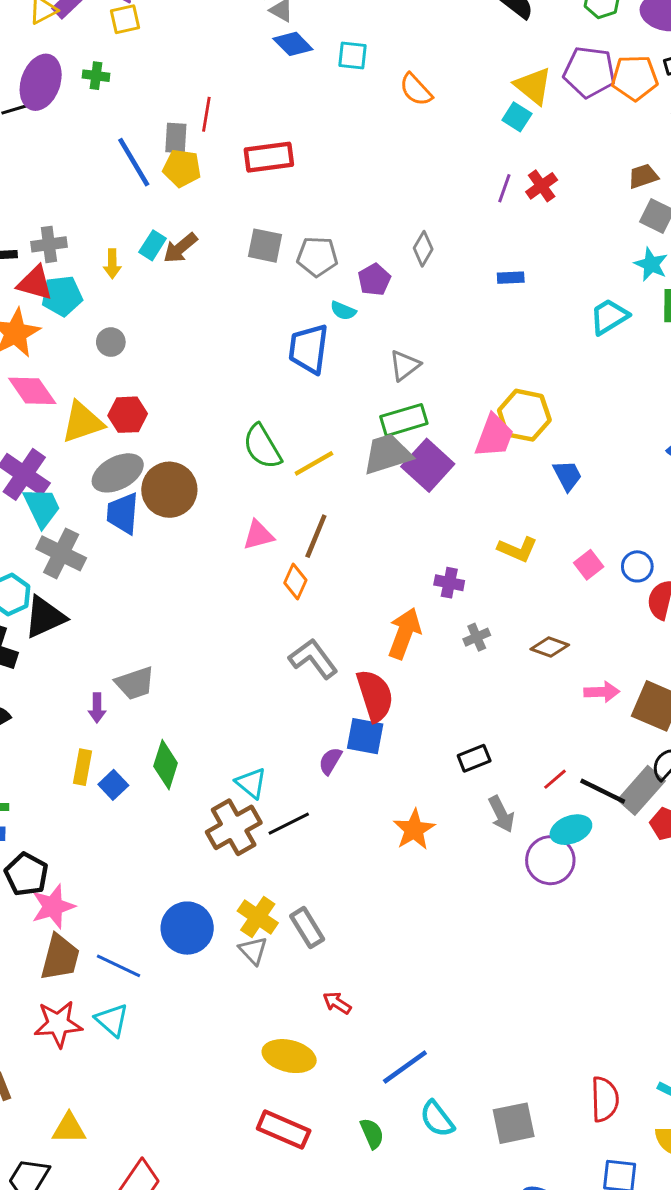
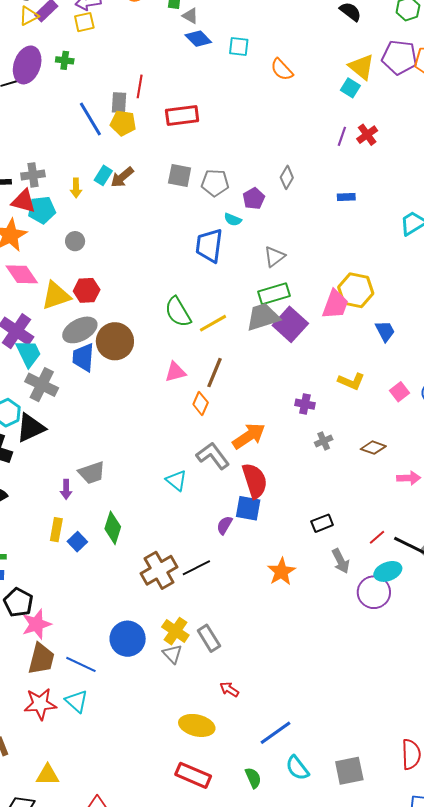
orange arrow: (404, 633) -> (249, 436), moved, turned 36
cyan triangle: (251, 783) -> (176, 481), moved

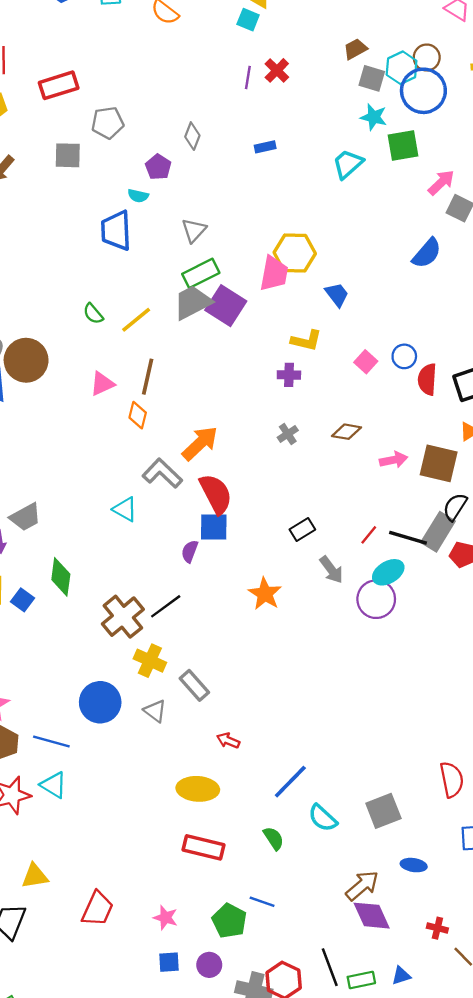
gray pentagon: (215, 183) -> (108, 123), moved
green semicircle: (178, 312) -> (93, 314), size x0.6
yellow L-shape: (351, 381) -> (306, 341), moved
purple cross: (305, 404) -> (289, 375), moved
yellow cross: (175, 631) -> (150, 661), moved

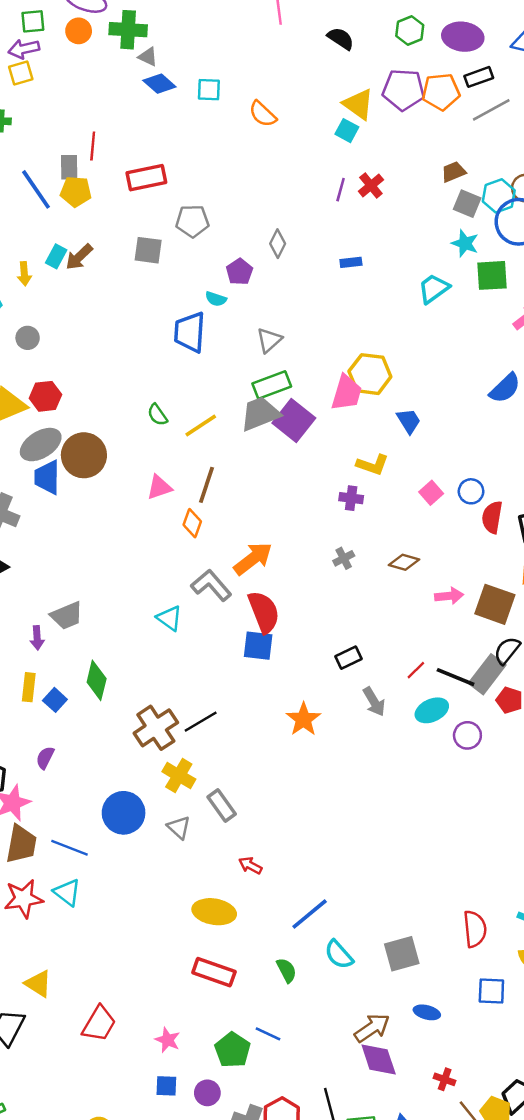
purple semicircle: (190, 551) -> (45, 758), moved
purple circle: (376, 599) -> (467, 735), moved, size x0.7
yellow triangle: (35, 876) -> (38, 984), turned 36

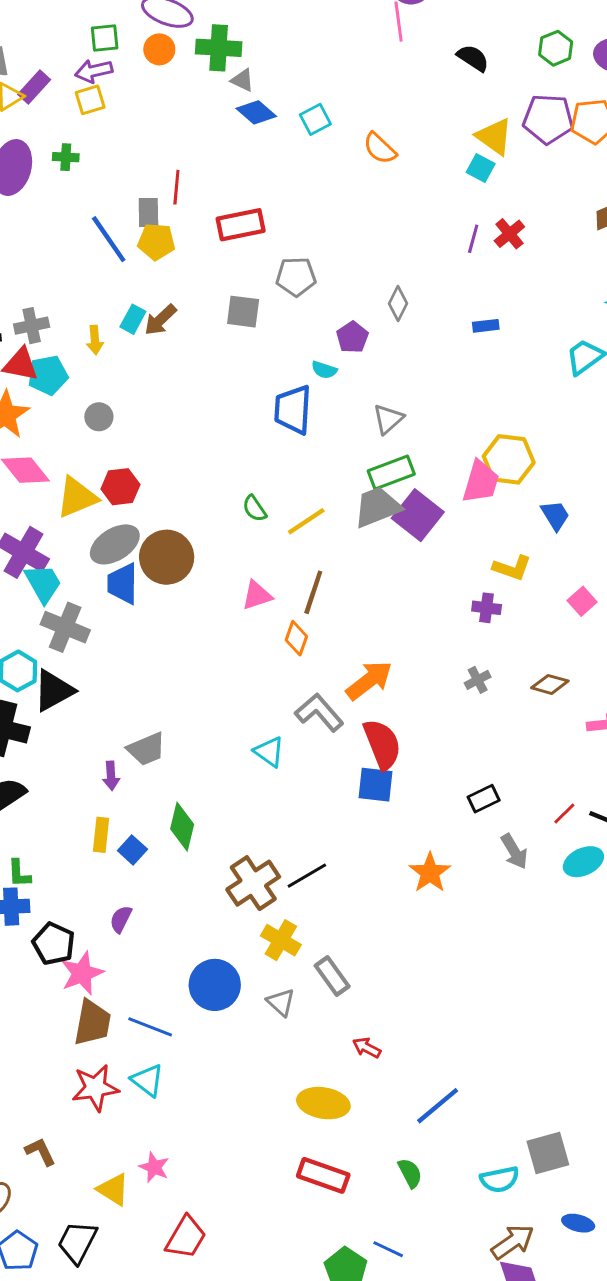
cyan square: (209, 90) -> (315, 119), turned -30
cyan semicircle: (339, 955) -> (500, 1179), moved, turned -60
pink star: (168, 1040) -> (154, 1167), moved

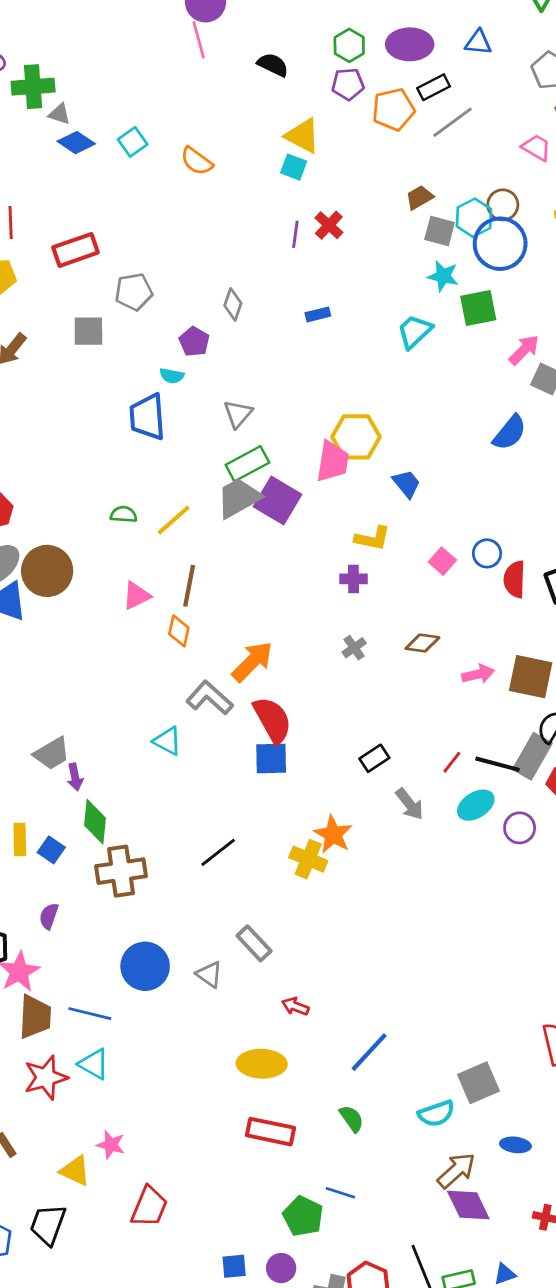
purple pentagon: (548, 119) -> (348, 84), moved, size x0.7
green semicircle: (254, 509) -> (124, 514), turned 136
purple arrow: (111, 776) -> (75, 777), moved
brown cross: (253, 883) -> (121, 871), moved, turned 33
yellow cross: (281, 940) -> (308, 859), moved

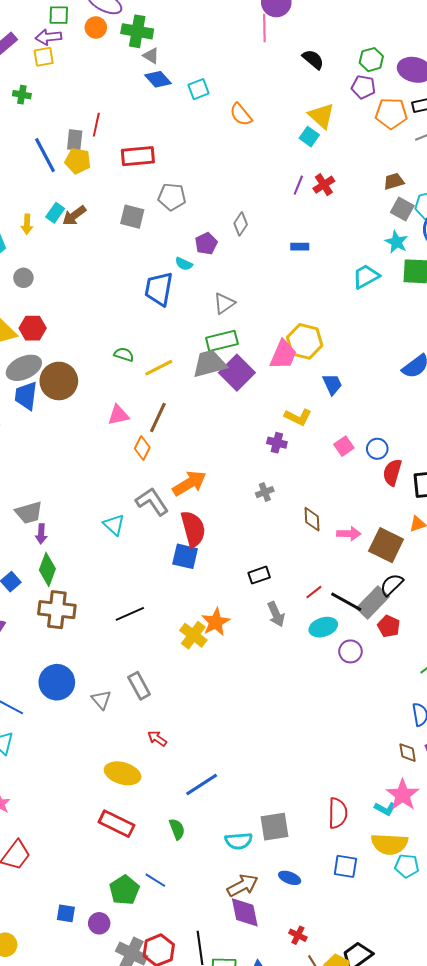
brown diamond: (422, 643) -> (312, 519), moved, turned 65

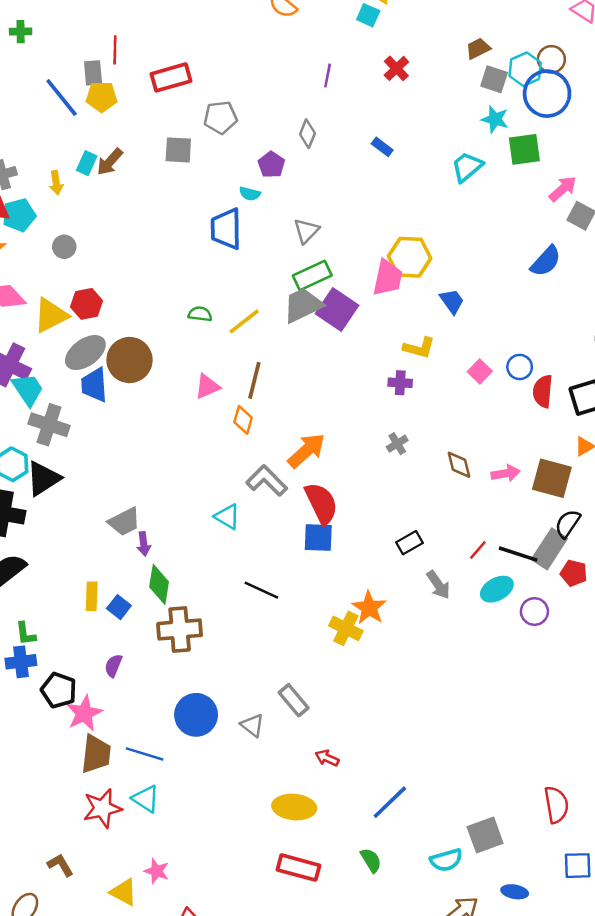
purple line: (298, 185) -> (328, 76), moved
blue rectangle: (300, 247) -> (382, 147), turned 48
black line: (130, 614) -> (261, 590), moved, turned 60

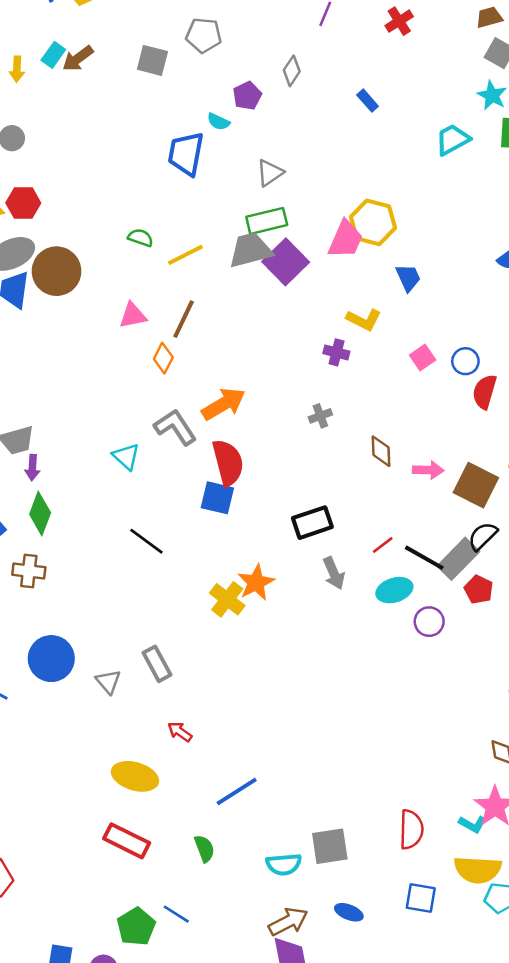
black rectangle: (410, 543) -> (312, 523), size x1.4
brown cross: (180, 629) -> (29, 571), moved, size x0.7

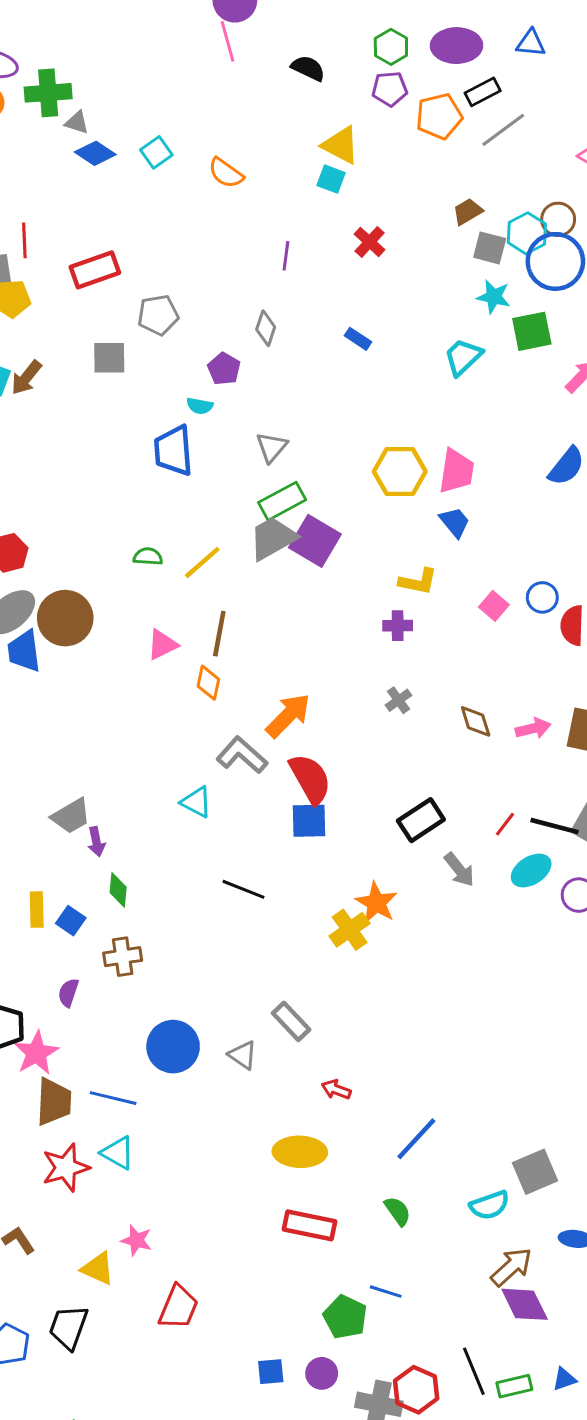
pink trapezoid: (345, 239) -> (456, 471), moved
green diamond: (40, 513) -> (118, 890), size x0.7
yellow cross: (227, 599) -> (350, 930), turned 32

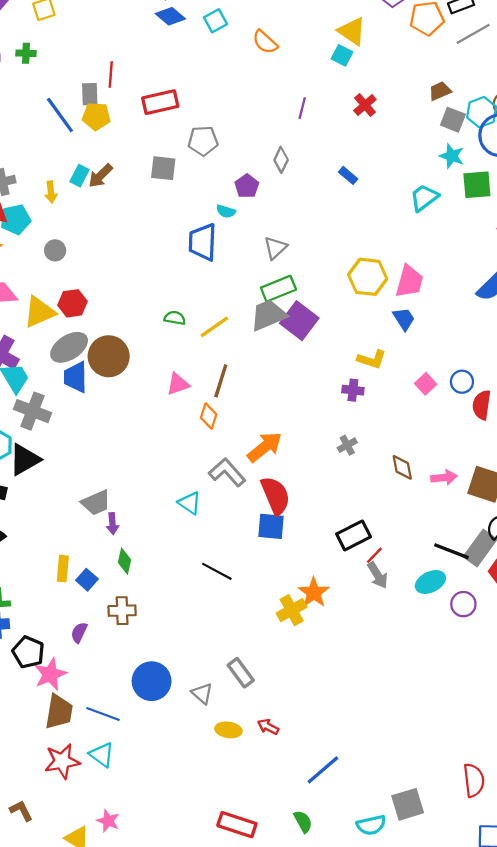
red line: (505, 824) -> (374, 555), moved
yellow ellipse: (300, 1152) -> (228, 730), moved, size x0.7

